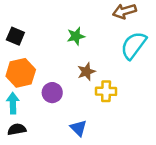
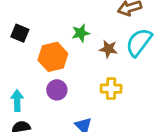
brown star: (86, 72) -> (108, 49), moved, turned 30
orange hexagon: (21, 73) -> (53, 57), moved

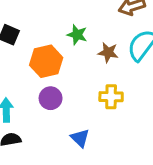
green star: (81, 33) -> (77, 35), turned 30

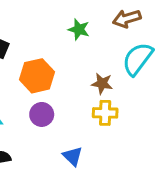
green star: (77, 35) -> (79, 29), moved
brown star: (108, 52) -> (102, 84), moved

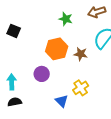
orange hexagon: (37, 76) -> (57, 49), moved
yellow cross: (105, 113) -> (81, 88), moved, turned -35

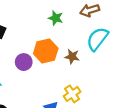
purple circle: (42, 74) -> (24, 62), moved

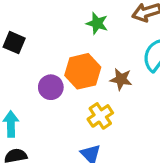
yellow cross: (72, 94) -> (100, 116), moved

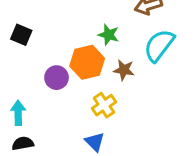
green star: (97, 23) -> (109, 35), moved

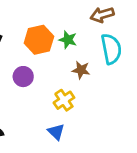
cyan semicircle: (159, 45) -> (111, 49), turned 132
orange hexagon: (87, 62) -> (39, 40), moved

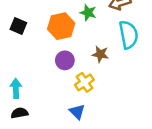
green star: (68, 40) -> (88, 13), moved
purple circle: (23, 77) -> (65, 60), moved

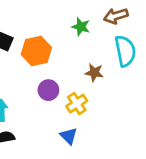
orange hexagon: (61, 26) -> (36, 51), moved
purple circle: (65, 60) -> (48, 90), moved

